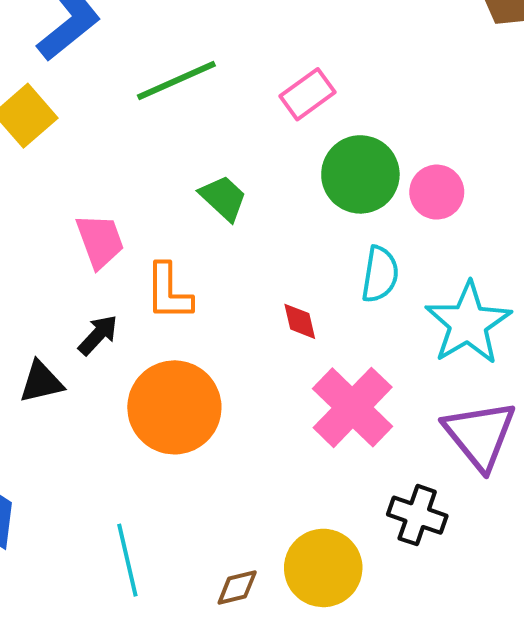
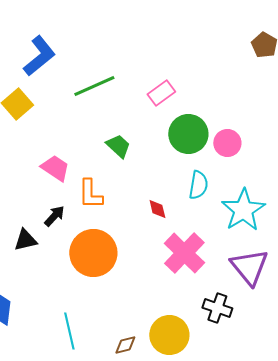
pink trapezoid: (100, 241) -> (55, 168), turned -36

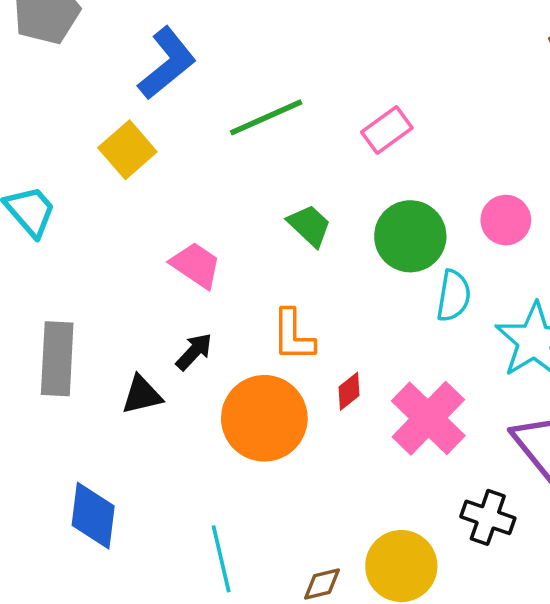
green circle: (188, 134) -> (410, 236), moved
orange L-shape: (90, 194) -> (293, 335), moved
red diamond: (157, 209) -> (349, 391), moved, turned 65

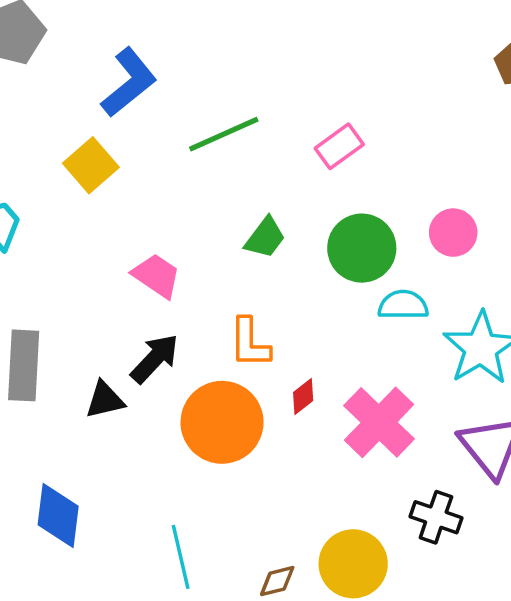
green trapezoid: (309, 225) -> (265, 238), turned 84
cyan semicircle: (454, 296) -> (403, 305), turned -99
black arrow: (194, 352) -> (155, 358), size x1.4

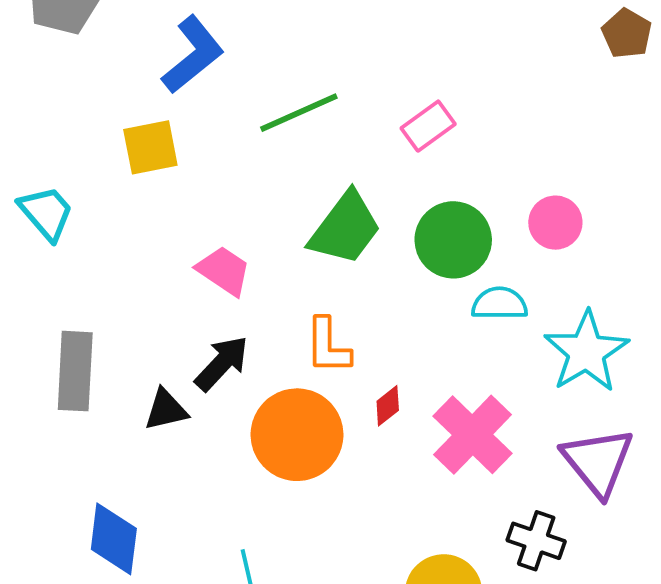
yellow square: (91, 165) -> (150, 147), turned 30
green trapezoid: (265, 238) -> (345, 228), size x1.6

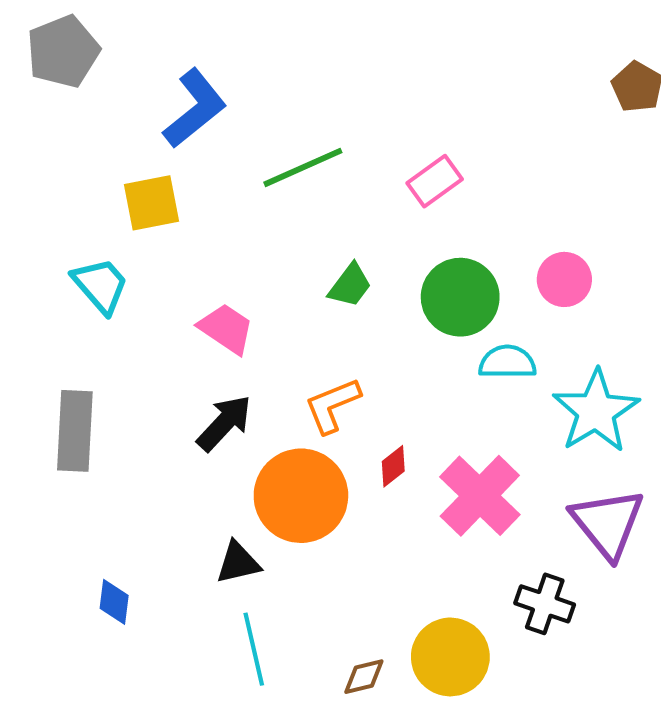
cyan trapezoid: (46, 213) -> (100, 285), moved
green trapezoid: (345, 228) -> (350, 285), size x0.6
orange L-shape: (328, 346) -> (332, 405), turned 68
black triangle: (166, 410) -> (238, 563), moved
blue diamond: (114, 539) -> (114, 602), size x0.6

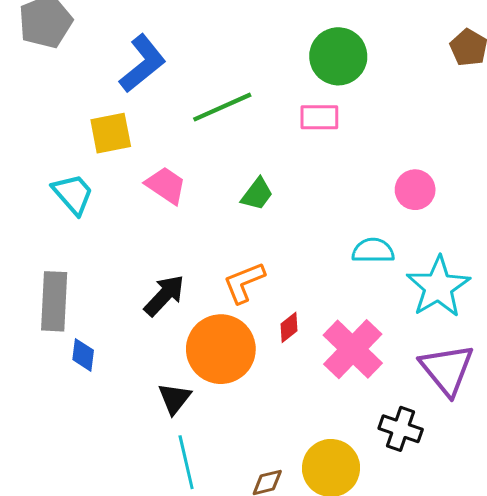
pink rectangle: (435, 181) -> (319, 117), turned 36
green circle: (460, 297) -> (338, 56), moved
pink trapezoid: (226, 329) -> (166, 185), moved
black triangle: (238, 563) -> (174, 398), turned -39
blue diamond: (114, 602) -> (83, 355), moved

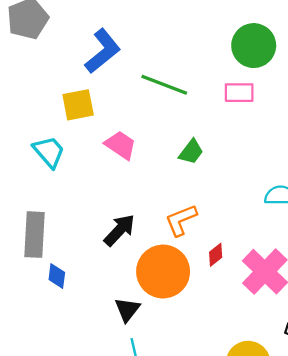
green line: (222, 107) -> (164, 85), turned 45

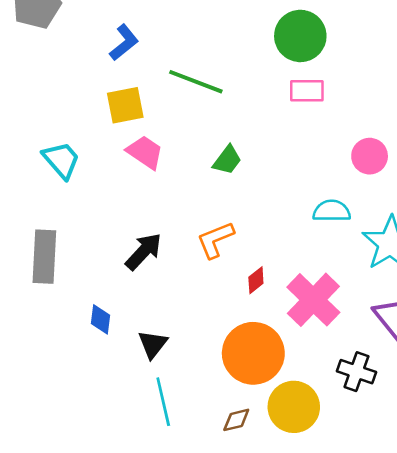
blue L-shape: (103, 51) -> (124, 42), size x0.7
pink rectangle: (239, 93) -> (307, 91), moved
yellow square: (78, 105) -> (125, 105), moved
orange circle: (163, 272) -> (253, 353), moved
blue diamond: (57, 276) -> (100, 319), moved

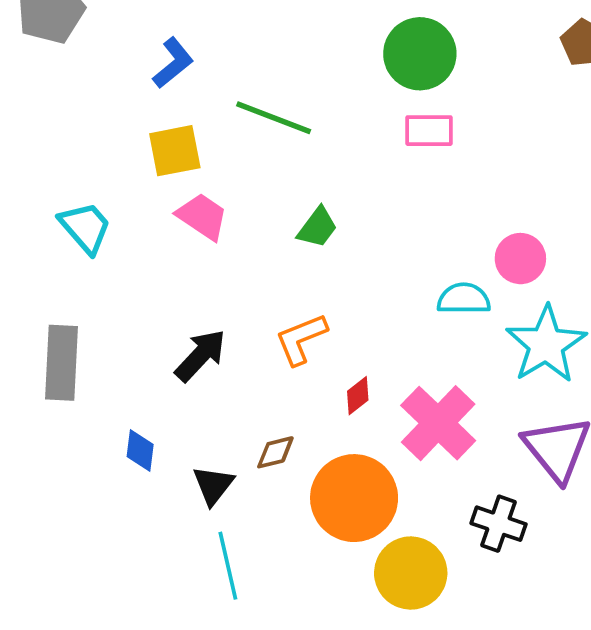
pink circle: (370, 156) -> (520, 259), moved
brown diamond: (236, 420) -> (275, 452), moved

